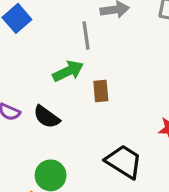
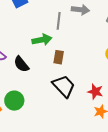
black trapezoid: (124, 162) -> (64, 86), moved

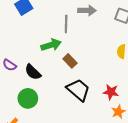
brown rectangle: (59, 57) -> (70, 61), turned -48
green circle: (14, 101) -> (28, 98), moved

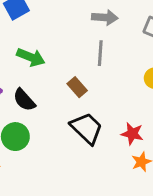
gray line: (66, 24) -> (100, 53), moved
green arrow: (51, 45) -> (31, 57), moved, turned 36

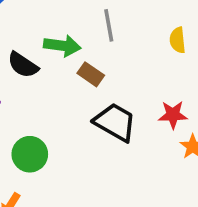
green arrow: (31, 57) -> (62, 46), moved
black semicircle: (24, 100) -> (23, 65), moved

